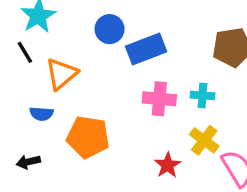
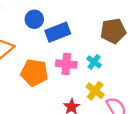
cyan cross: (202, 95) -> (94, 62), turned 32
orange pentagon: (88, 137) -> (34, 73), moved

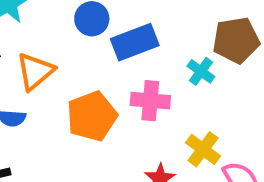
cyan cross: (94, 62) -> (201, 71), moved
orange pentagon: (34, 73) -> (92, 116), turned -30

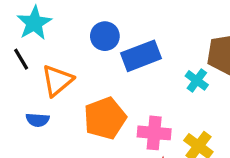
pink cross: (150, 101) -> (154, 133), moved

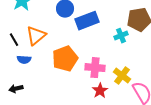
black line: (21, 59) -> (14, 40), moved
cyan cross: (197, 80) -> (121, 36), turned 32

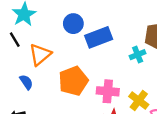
black line: (14, 40) -> (15, 40), moved
blue semicircle: (24, 60) -> (26, 82), turned -128

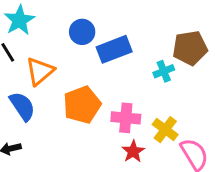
blue semicircle: (26, 82) -> (22, 106), size x1.5

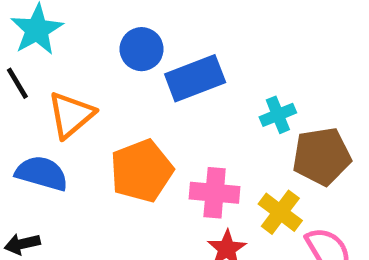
brown pentagon: (190, 48) -> (322, 156), moved
blue semicircle: (22, 106) -> (42, 173), turned -40

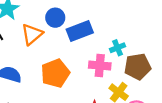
orange triangle: (71, 115) -> (32, 34), moved
pink cross: (215, 193) -> (100, 65), moved

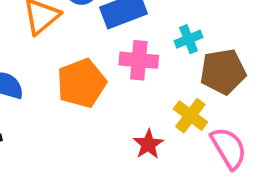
pink cross: (100, 65) -> (139, 60), moved

